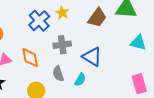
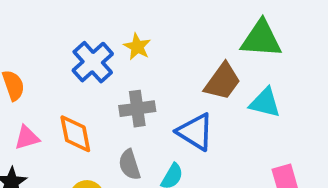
brown trapezoid: (97, 18) -> (222, 81), moved
cyan triangle: (138, 43) -> (265, 103), moved

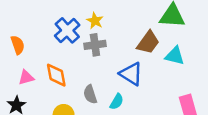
gray cross: (137, 109) -> (95, 45), moved

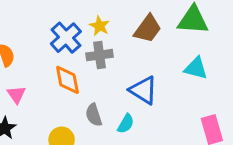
brown trapezoid: (148, 42) -> (148, 29), moved
orange diamond: (56, 75) -> (67, 80), moved
pink triangle: (26, 77) -> (16, 94), turned -49

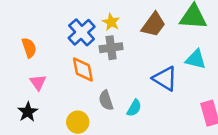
blue triangle: (143, 90) -> (165, 78), moved

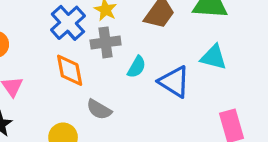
gray semicircle: (106, 100) -> (99, 109), turned -42
cyan semicircle: (134, 108) -> (137, 67), moved

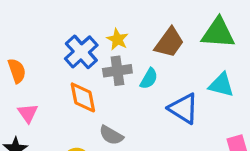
cyan semicircle: (137, 67) -> (149, 79), moved

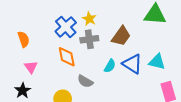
brown trapezoid: (169, 42) -> (121, 36), moved
cyan semicircle: (149, 79) -> (110, 66), moved
cyan triangle: (221, 85) -> (157, 62), moved

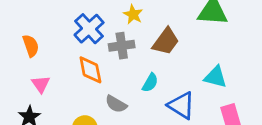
yellow star: (89, 19) -> (133, 14), moved
blue triangle: (132, 64) -> (181, 105), moved

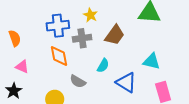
blue cross: (89, 29) -> (58, 26), turned 35
pink triangle: (41, 84) -> (22, 67), turned -32

